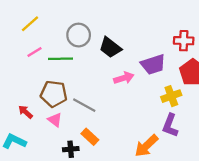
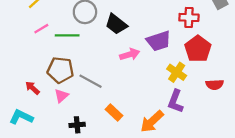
yellow cross: (171, 96) -> (177, 72), turned -36
pink triangle: (55, 120) -> (61, 96), turned 40
orange rectangle: (90, 137) -> (114, 112), moved

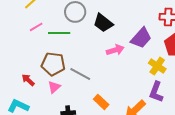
purple trapezoid: (159, 41) -> (141, 38), turned -30

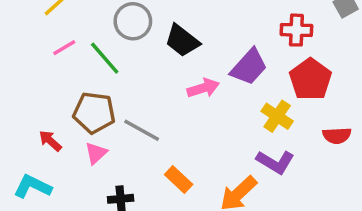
green line: (59, 33) -> (105, 58), turned 50
purple L-shape: (156, 92) -> (275, 162), turned -80

